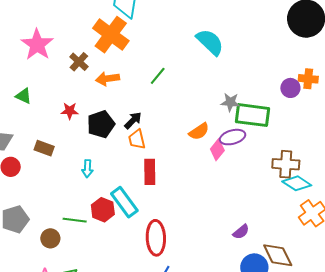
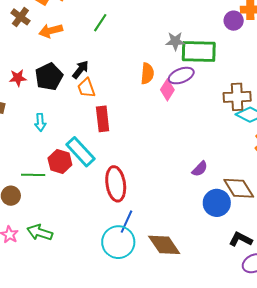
red star: (70, 111) -> (18, 78), moved
orange semicircle: (199, 131) -> (147, 74), turned -45

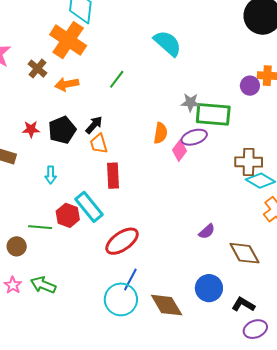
red ellipse: (116, 184) -> (122, 241), turned 60
blue circle: (217, 203) -> (209, 288), moved

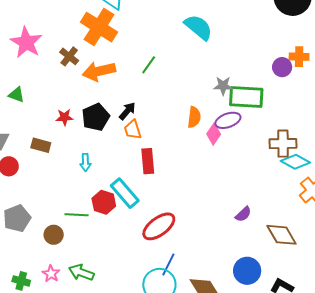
orange arrow: (67, 84) -> (99, 71), size x1.4

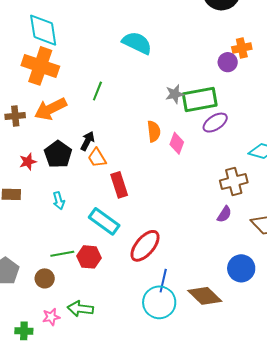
brown cross: (69, 56) -> (15, 116), moved, turned -30
purple ellipse: (228, 120) -> (215, 123), moved
brown cross: (283, 144) -> (234, 182), moved
red hexagon: (104, 202) -> (89, 257), moved
pink star: (51, 274) -> (51, 317), turned -30

